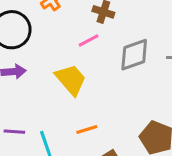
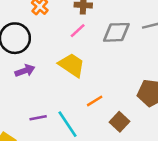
gray diamond: (134, 55) -> (116, 32), turned 32

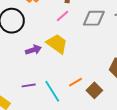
purple arrow: (25, 71) -> (33, 50), moved
orange line: (95, 101) -> (76, 82), moved

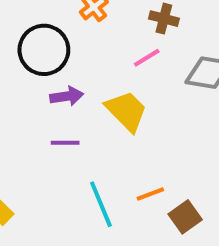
purple arrow: (33, 50) -> (67, 96), moved
purple line: (29, 85) -> (65, 143), moved

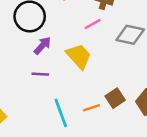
purple arrow: (67, 96) -> (42, 46), turned -42
brown square: (185, 217) -> (115, 98), moved

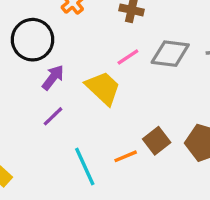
pink line: (93, 24) -> (128, 57), moved
purple line: (40, 74) -> (53, 116), turned -42

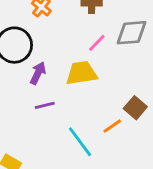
yellow trapezoid: (103, 88) -> (82, 73), turned -40
purple line: (53, 116) -> (45, 105), turned 42

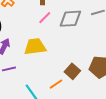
pink line: (97, 43) -> (45, 18), moved

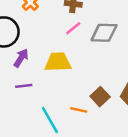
orange line: (56, 84) -> (79, 110), turned 40

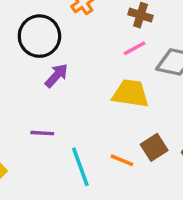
yellow trapezoid: (58, 62) -> (130, 94), moved
purple line: (24, 86) -> (42, 133), moved

